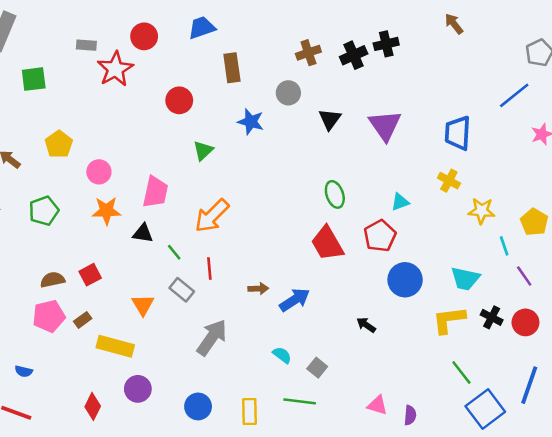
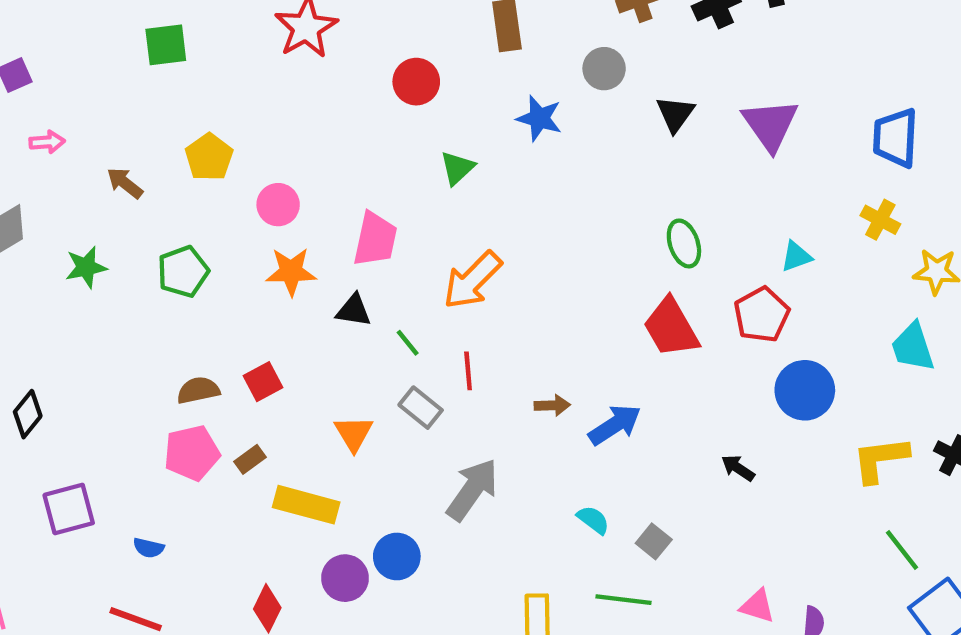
cyan trapezoid: (465, 279) -> (913, 347), moved, turned 60
blue circle: (198, 406) -> (397, 556), moved

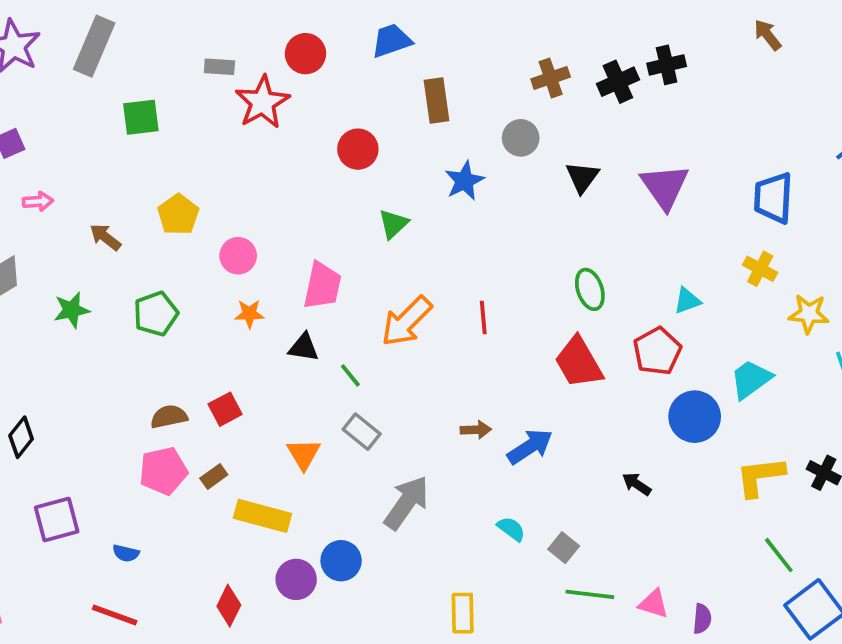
blue star: (539, 118) -> (465, 181), turned 30
orange star: (291, 272) -> (249, 314), size x0.7
cyan trapezoid: (913, 347) -> (751, 379), moved, turned 72
red line: (468, 371) -> (483, 317), moved
green line: (623, 600) -> (590, 594), moved

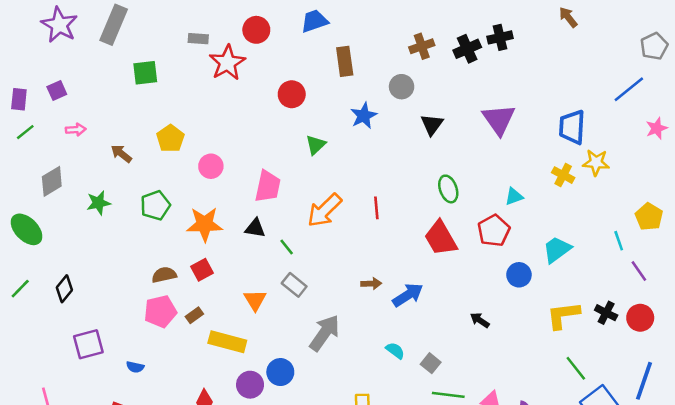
black triangle: (582, 177) -> (432, 125), moved
orange star: (249, 314) -> (205, 224), moved, size x1.8
yellow star: (809, 314) -> (596, 162), moved
blue circle: (695, 417) -> (519, 275), size x0.7

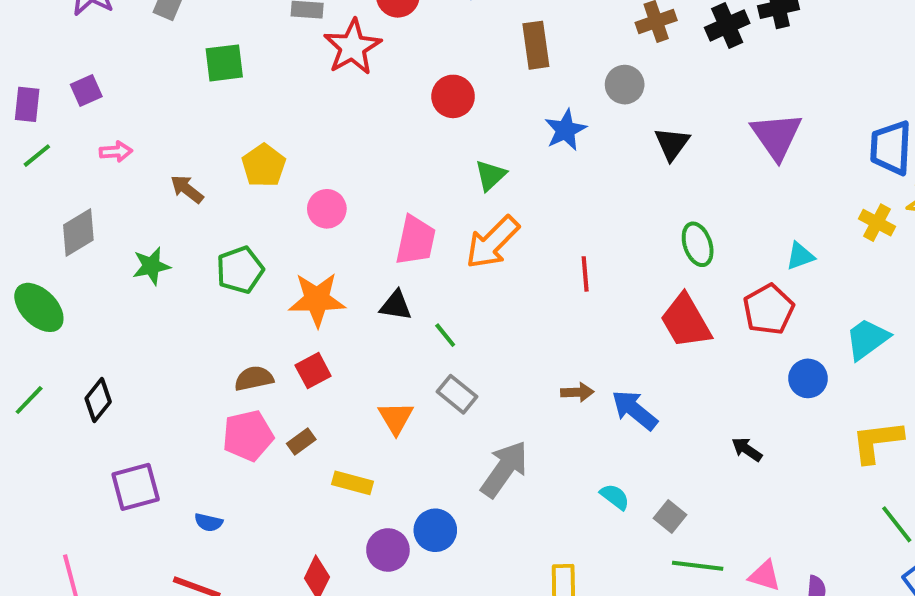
orange arrow: (325, 210) -> (492, 242), moved
blue arrow: (408, 295) -> (634, 410), turned -108
yellow rectangle: (227, 342) -> (352, 483), size x0.7

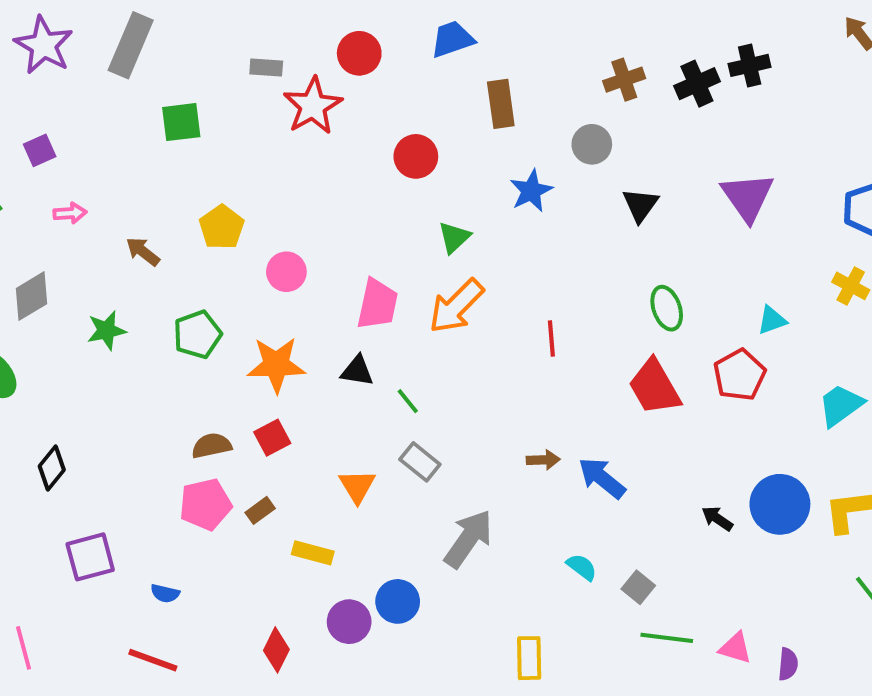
blue circle: (808, 378) -> (780, 504), moved, size x1.5

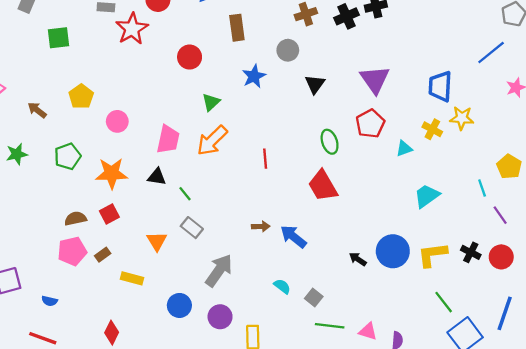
cyan triangle: (772, 320) -> (404, 148), moved
red pentagon: (739, 375) -> (370, 124), moved
purple circle: (349, 622) -> (220, 317), moved

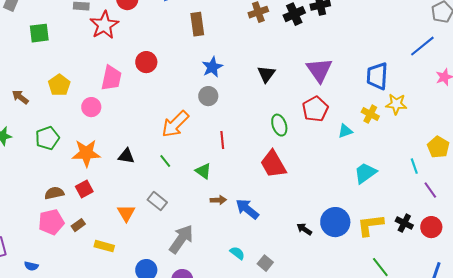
gray circle: (288, 50) -> (208, 96), moved
red circle: (190, 57) -> (146, 62), moved
green triangle: (211, 102) -> (203, 171), moved, turned -42
pink trapezoid: (168, 139) -> (111, 78), moved
green line: (185, 194) -> (165, 161), moved

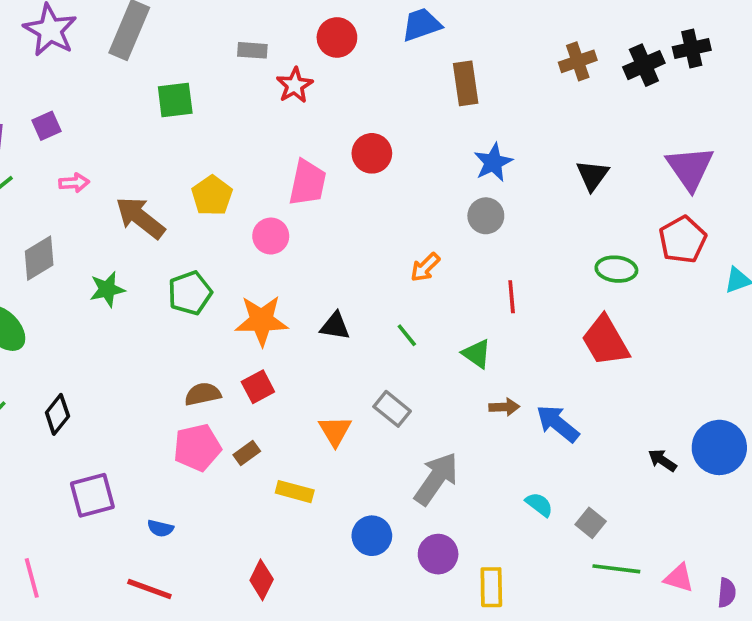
red star: (104, 25) -> (295, 85), size x0.7
brown arrow: (20, 97) -> (140, 218), size x1.6
orange arrow: (175, 124) -> (425, 267), size x0.6
green ellipse: (279, 125) -> (616, 269), turned -65

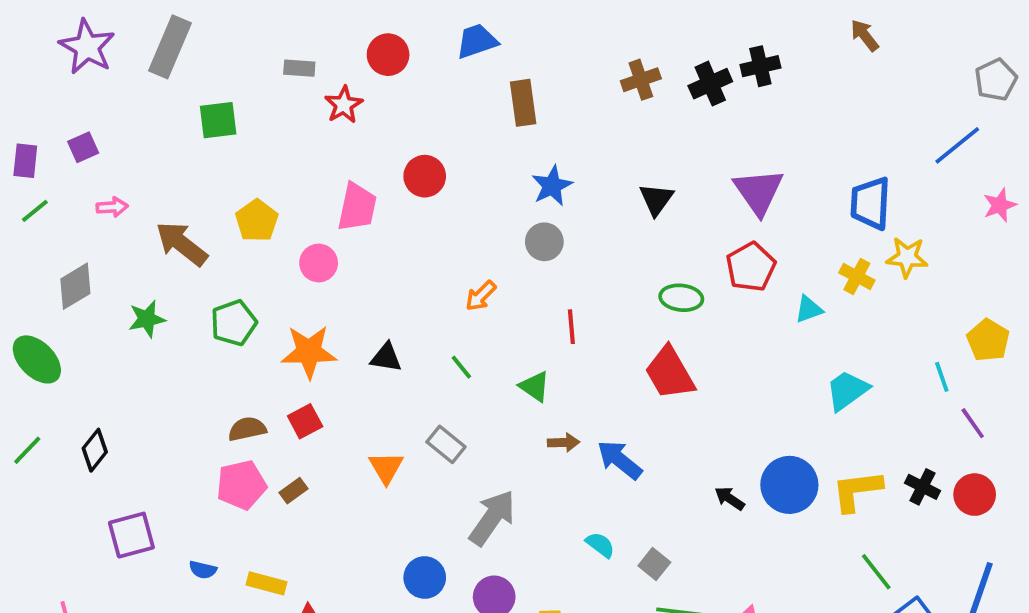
yellow rectangle: (295, 492) -> (266, 583), moved

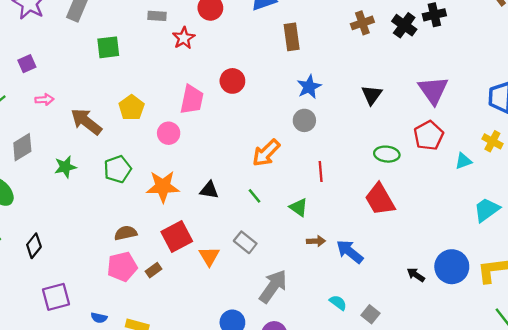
black cross: (710, 84) -> (404, 25), turned -30
orange arrow: (481, 296) -> (266, 153), size x1.5
red square: (305, 421) -> (177, 236), moved, size x1.5

